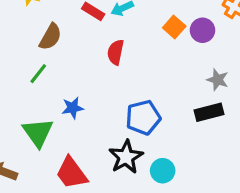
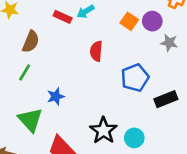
red semicircle: (116, 52) -> (96, 51), moved
gray star: (218, 80) -> (169, 43), moved
black rectangle: (209, 112) -> (166, 99), moved
blue pentagon: (143, 117) -> (135, 78), moved

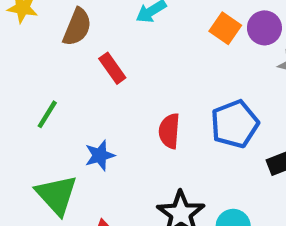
red rectangle: (63, 17) -> (112, 68), moved, turned 30
brown semicircle: (31, 42) -> (77, 27), moved
red semicircle: (96, 51) -> (169, 131), moved

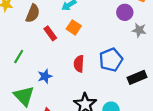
orange square: (225, 28) -> (74, 27), moved

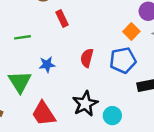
orange square: (74, 27) -> (131, 31), moved
green line: (19, 57) -> (22, 37), turned 40

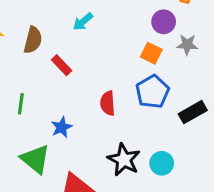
green line: (22, 37) -> (21, 104), turned -56

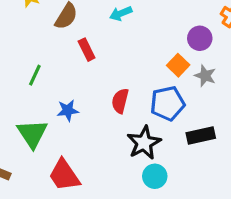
gray star: (187, 45) -> (205, 76), moved
black star: (124, 160) -> (144, 143), moved

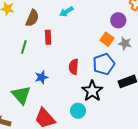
red rectangle: (87, 50) -> (48, 37), turned 32
green line: (35, 75) -> (24, 47), moved
cyan circle: (155, 176) -> (78, 111), moved

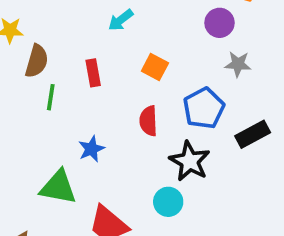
brown semicircle: (32, 18) -> (37, 61), moved
orange square: (107, 39) -> (155, 67), moved
green triangle: (21, 95) -> (58, 187), turned -30

